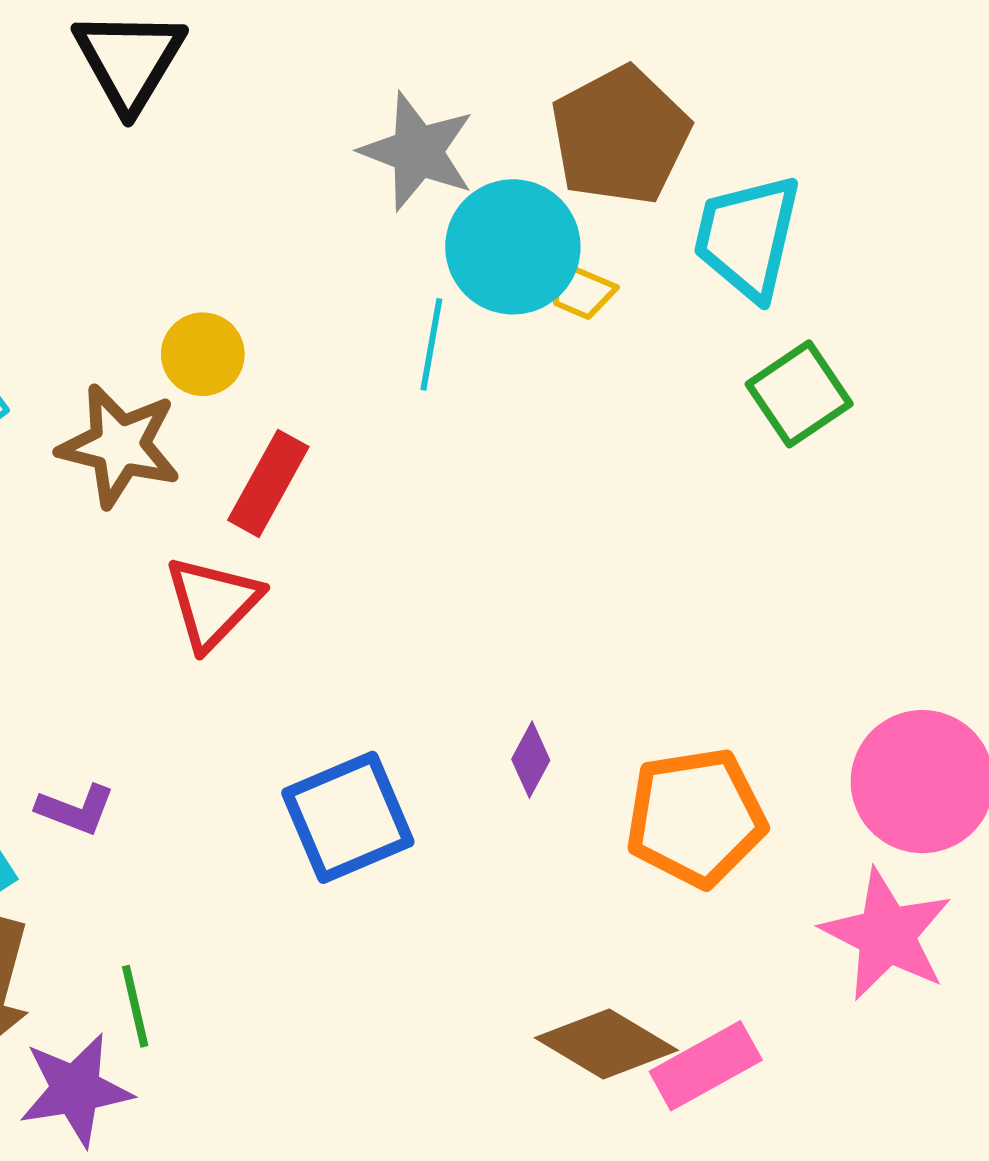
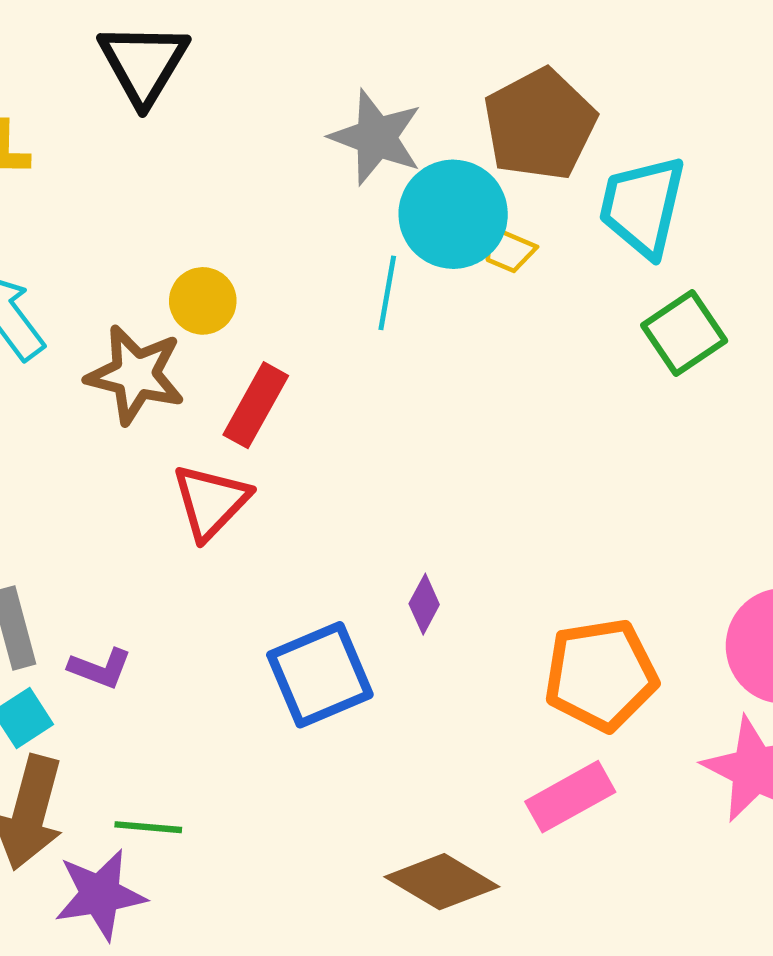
purple diamond: (531, 760) -> (424, 604), moved
green line: (135, 1006) -> (148, 827), turned -72
brown diamond: (606, 1044) -> (442, 882), moved
pink rectangle: (706, 1066) -> (570, 797), moved

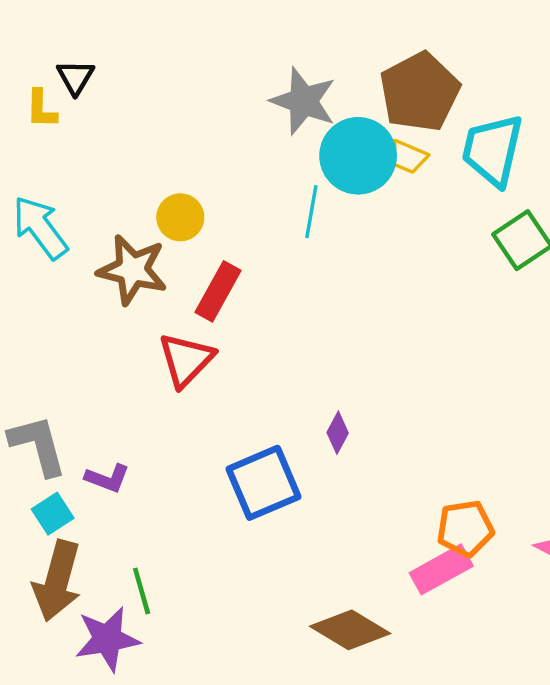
black triangle: (143, 63) -> (75, 77), moved, size x0.6
yellow trapezoid: (508, 250) -> (408, 157), moved
orange pentagon: (601, 675) -> (465, 528), moved, size x0.7
green line: (148, 827) -> (142, 591), turned 69

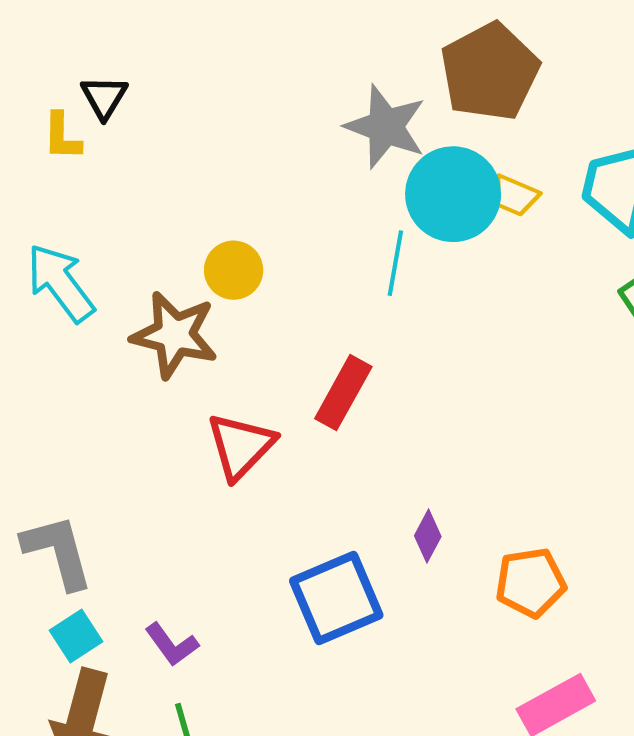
brown pentagon: (420, 92) -> (490, 72), moved
red rectangle: (218, 291) -> (343, 393), moved
purple L-shape: (107, 478) -> (172, 644), moved, turned 33
orange pentagon: (465, 528) -> (530, 583), moved

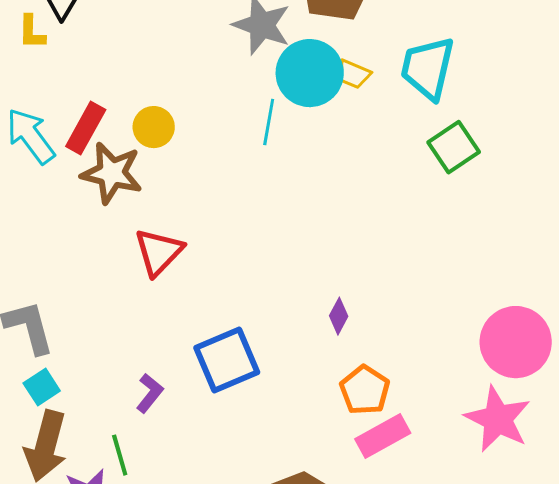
red rectangle: (343, 393) -> (86, 128), moved
purple diamond: (428, 536) -> (339, 316), moved
orange pentagon: (530, 583) -> (365, 390), moved, turned -30
purple L-shape: (172, 644) -> (150, 393), moved, turned -105

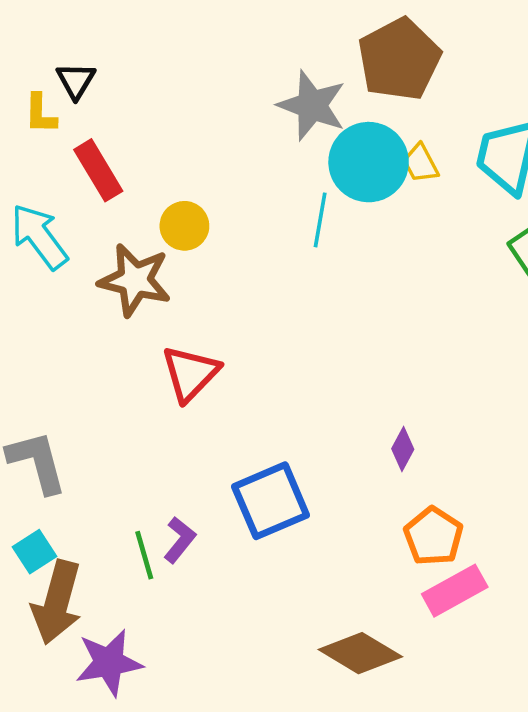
yellow trapezoid: (354, 74) -> (421, 163), turned 39
red rectangle: (86, 128) -> (98, 170), moved, turned -60
cyan square: (42, 387) -> (35, 552), moved
green line: (120, 455) -> (144, 555), moved

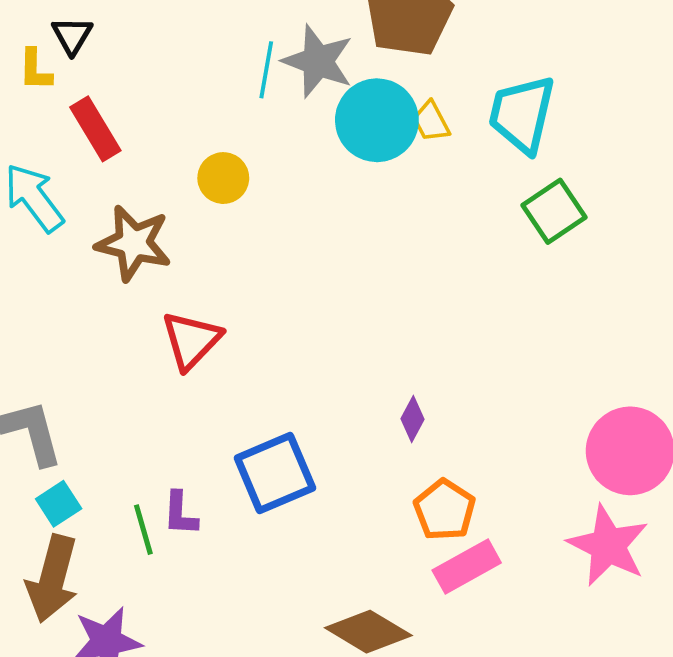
cyan line: (320, 220) -> (266, 70), moved
yellow circle: (184, 226) -> (223, 178), moved
purple L-shape: (180, 540) -> (180, 514), turned 144
cyan square: (35, 552) -> (59, 504), moved

